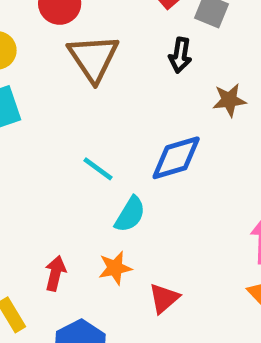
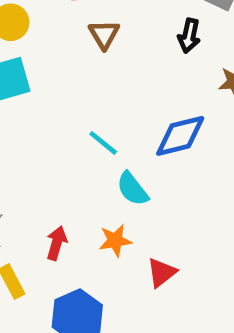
brown triangle: (93, 58) -> (104, 34), size x0.6
cyan semicircle: (130, 214) -> (132, 189), turned 108

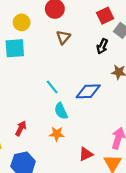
orange star: (115, 241) -> (57, 134), moved
red triangle: (162, 273) -> (86, 154), moved

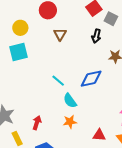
red triangle: (86, 154) -> (99, 135), turned 40

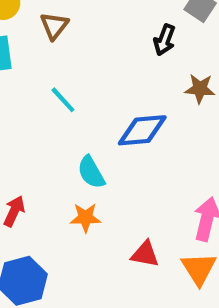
brown triangle: (60, 34) -> (54, 26), moved
cyan line: (58, 81) -> (63, 100), moved

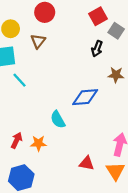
cyan line: (63, 100) -> (19, 80), moved
orange star: (85, 218) -> (38, 143), moved

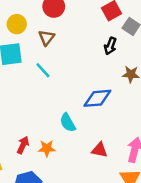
cyan line: (19, 80) -> (43, 70), moved
red triangle: (87, 163) -> (100, 150), moved

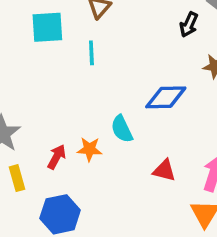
cyan line: (43, 70) -> (91, 53), turned 36
orange star: (47, 148) -> (89, 149), moved

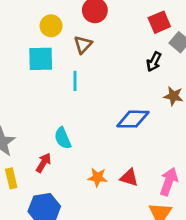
cyan semicircle: (122, 129) -> (63, 138), moved
orange star: (89, 149) -> (98, 177), moved

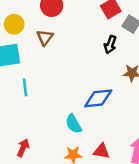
cyan line: (75, 81) -> (25, 87), moved
cyan semicircle: (63, 138) -> (73, 124), moved

